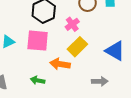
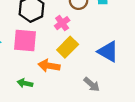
gray arrow: (100, 81) -> (92, 84), turned 42

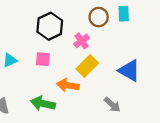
pink square: (25, 41) -> (43, 59), size x0.6
green arrow: (25, 83) -> (43, 104), size x1.5

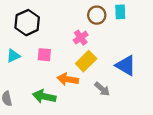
black hexagon: (50, 26) -> (27, 23), moved
gray arrow: (112, 105) -> (102, 89), moved

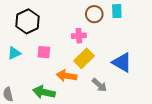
pink cross: (81, 38) -> (79, 36), turned 32

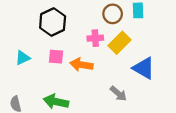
black hexagon: (28, 21) -> (53, 22), moved
yellow rectangle: (84, 58) -> (120, 43), moved
orange arrow: (67, 76) -> (81, 65), moved

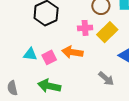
pink square: (56, 57) -> (49, 57), moved, turned -32
cyan triangle: (23, 58) -> (30, 54), moved, turned 32

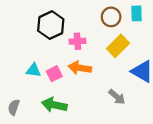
pink cross: (85, 28) -> (77, 41), moved
gray semicircle: (12, 88) -> (14, 107), turned 32

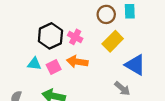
black hexagon: (51, 25) -> (50, 36), moved
pink cross: (77, 41) -> (75, 37), turned 32
gray arrow: (117, 97) -> (122, 88), moved

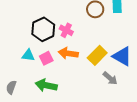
yellow rectangle: (113, 41) -> (97, 55), moved

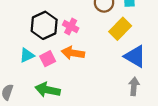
cyan triangle: (28, 55) -> (27, 55), turned -32
yellow rectangle: (97, 55) -> (120, 29), moved
gray arrow: (110, 78) -> (134, 86), moved, turned -126

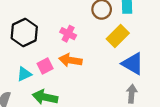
black hexagon: (44, 25) -> (24, 32), moved
cyan triangle: (27, 55) -> (24, 74), moved

